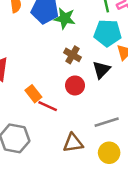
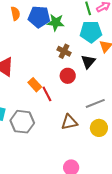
red line: (48, 106) -> (47, 94), turned 42

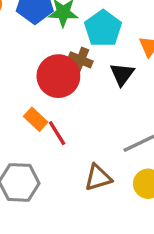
cyan pentagon: (91, 32) -> (103, 29), moved, turned -30
red circle: (68, 76) -> (58, 76), moved, size x1.6

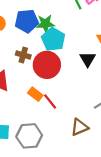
cyan pentagon: (103, 29) -> (53, 39), moved
brown cross: (81, 60) -> (23, 55), moved

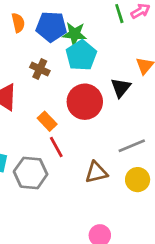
red circle: (47, 65) -> (85, 102), moved
red line: (50, 102) -> (56, 147), moved

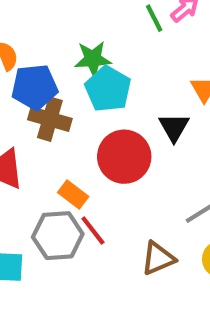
blue pentagon: (51, 27) -> (35, 87), moved
brown cross: (40, 69) -> (50, 119), size x1.4
gray hexagon: (31, 173) -> (58, 236), moved

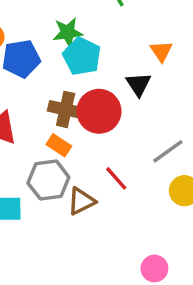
brown cross: (50, 119) -> (66, 109), moved
red line: (93, 230) -> (116, 178), moved
brown triangle: (158, 258) -> (81, 201), moved

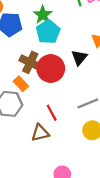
green star: (68, 32) -> (43, 15), turned 30
brown triangle: (81, 201) -> (40, 133), moved

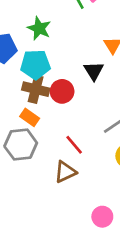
cyan pentagon: (48, 32) -> (35, 65), moved, turned -30
red circle: (51, 68) -> (62, 91), size x0.7

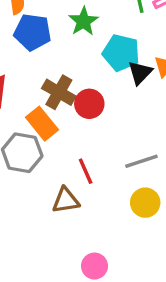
cyan pentagon: (35, 65) -> (121, 53), moved
black triangle: (94, 71) -> (140, 73), moved
orange rectangle: (30, 117) -> (42, 124), size x1.4

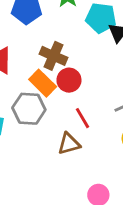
red circle: (89, 104) -> (69, 80), moved

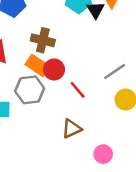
red circle: (69, 80) -> (54, 69), moved
brown triangle: (69, 144) -> (72, 129), moved

